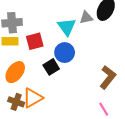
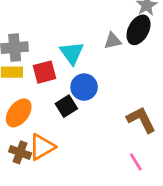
cyan triangle: (67, 27) -> (72, 53), moved
brown L-shape: (108, 77) -> (141, 120), turned -65

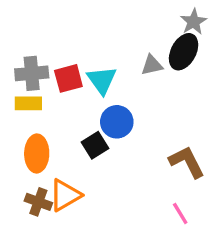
red square: (45, 72) -> (68, 78), moved
orange ellipse: (19, 113) -> (37, 153), turned -36

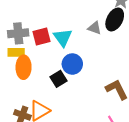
gray triangle: (152, 65) -> (95, 28), turned 32
orange ellipse: (37, 153) -> (24, 67), moved

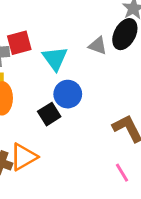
red square: (42, 36) -> (19, 43), moved

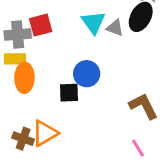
cyan triangle: (55, 58) -> (93, 22), moved
black square: (49, 114) -> (69, 93), turned 30

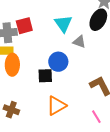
gray triangle: (115, 28) -> (79, 42), moved
orange triangle: (45, 133) -> (56, 106), moved

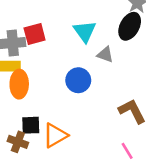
black square: (45, 76) -> (31, 125), moved
orange triangle: (56, 106) -> (55, 135), moved

